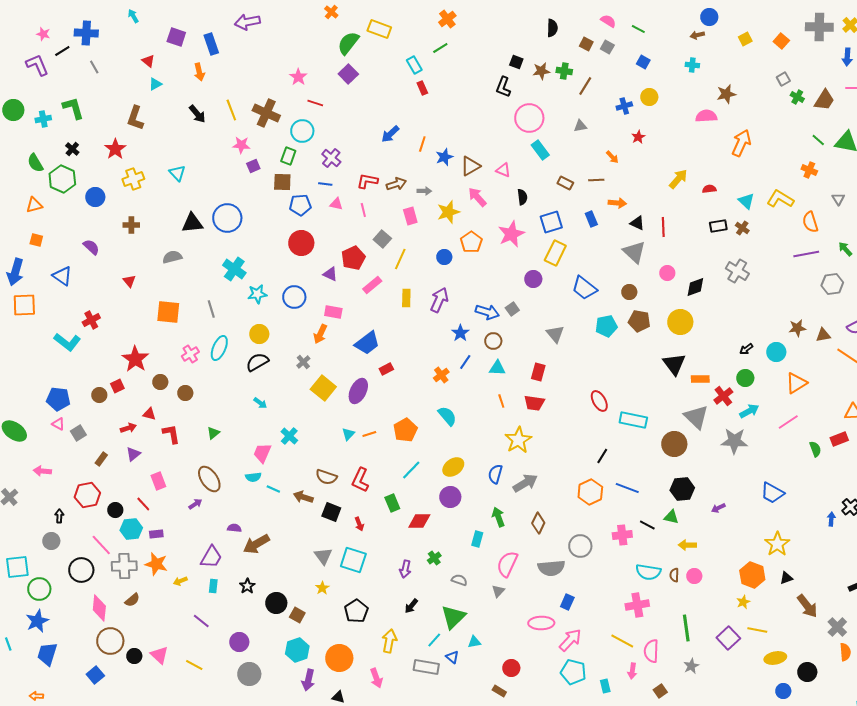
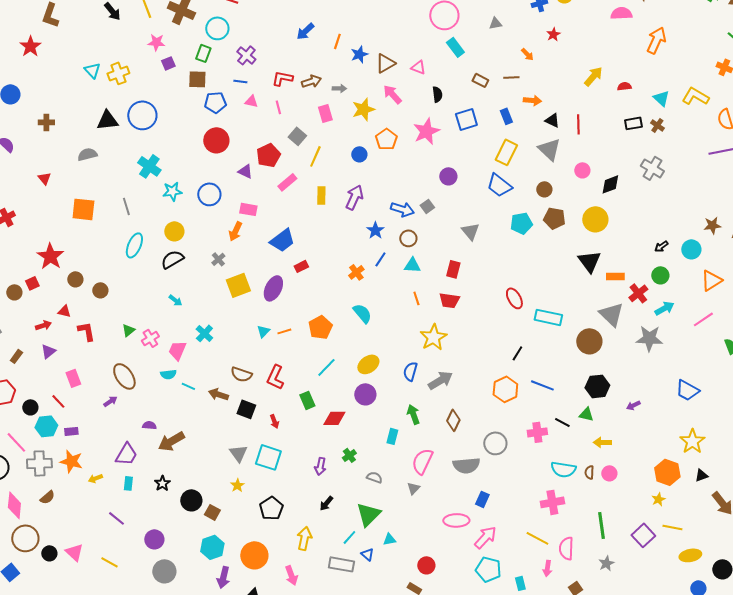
yellow cross: (133, 179) -> (118, 73), moved
yellow rectangle: (555, 253) -> (506, 152), moved
pink cross: (190, 354) -> (150, 338), moved
yellow square: (323, 388) -> (238, 285), turned 30

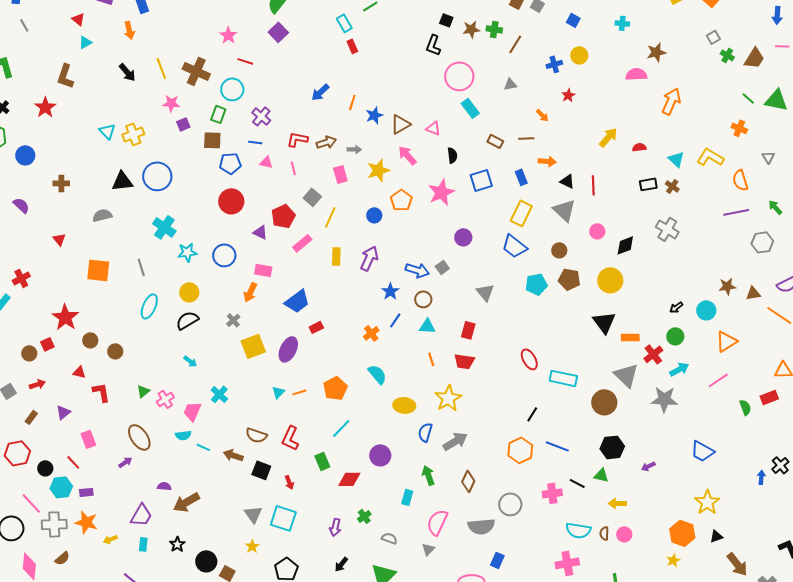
red arrow: (43, 325) -> (37, 384), moved
yellow ellipse: (368, 364) -> (404, 405), moved, turned 40

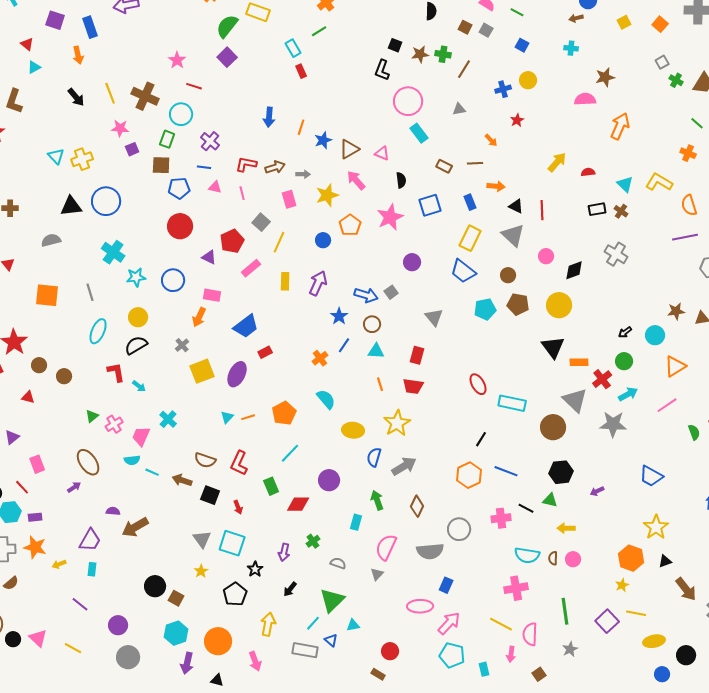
blue arrow: (320, 92) -> (269, 117), turned -42
red L-shape: (101, 392) -> (116, 372), moved
black star: (177, 544) -> (255, 569), moved

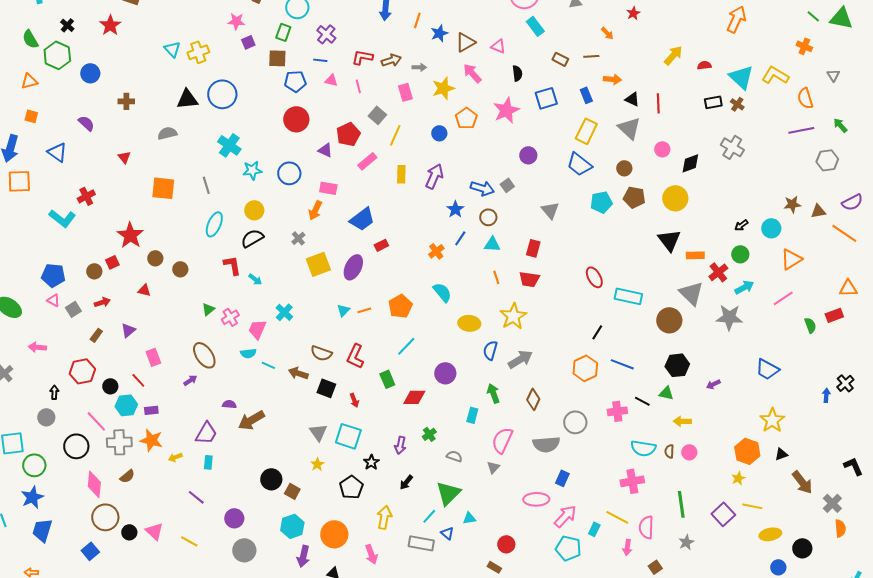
cyan triangle: (625, 184) -> (741, 77), size x1.5
cyan rectangle: (484, 669) -> (594, 529), moved, turned 40

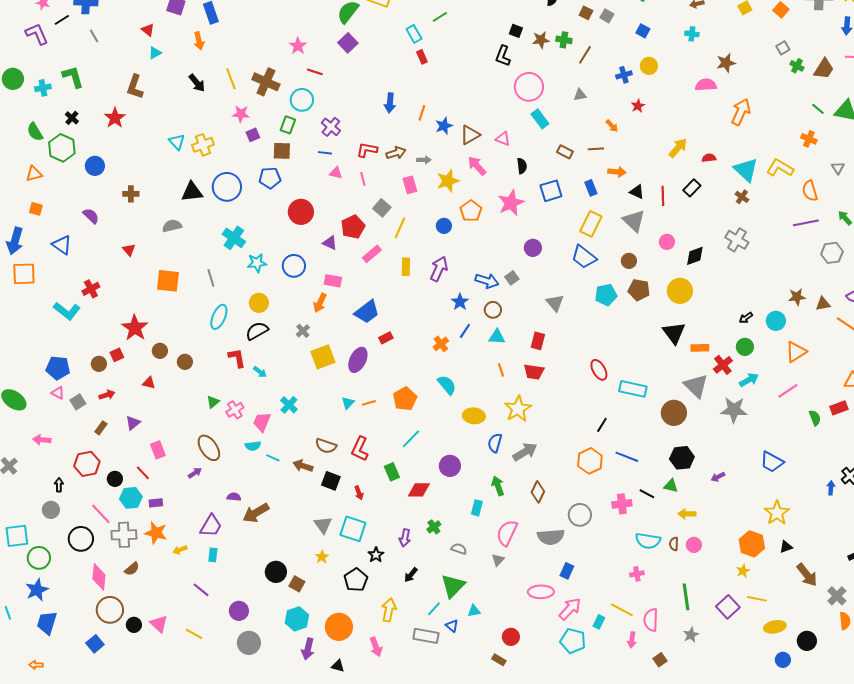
blue pentagon: (295, 81) -> (270, 178), moved
black rectangle: (713, 102) -> (692, 188), moved, turned -36
pink cross: (632, 481) -> (637, 574), size x0.6

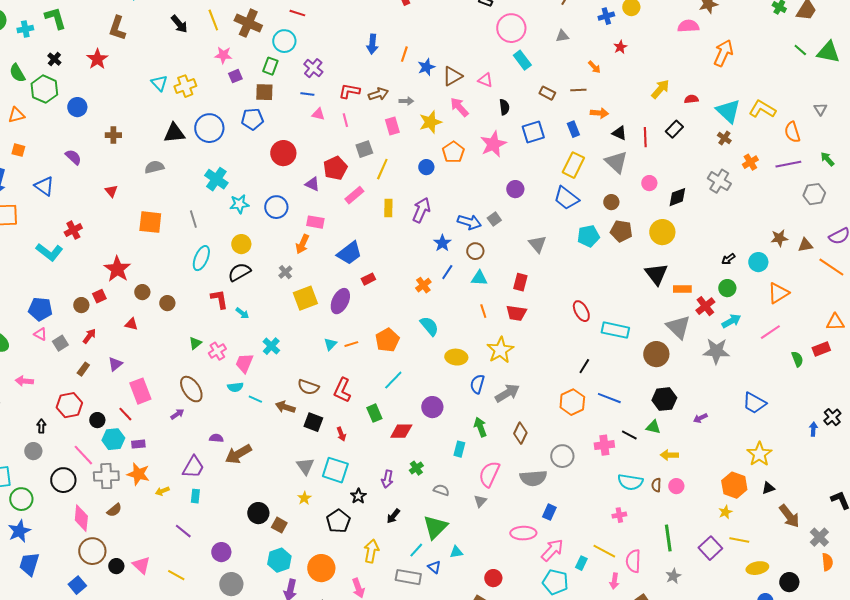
orange cross: (809, 139) -> (750, 162), moved, turned 35
gray square: (382, 208) -> (364, 149), turned 30
red arrow: (107, 395) -> (89, 336), turned -35
pink rectangle: (158, 450) -> (140, 391), size x1.4

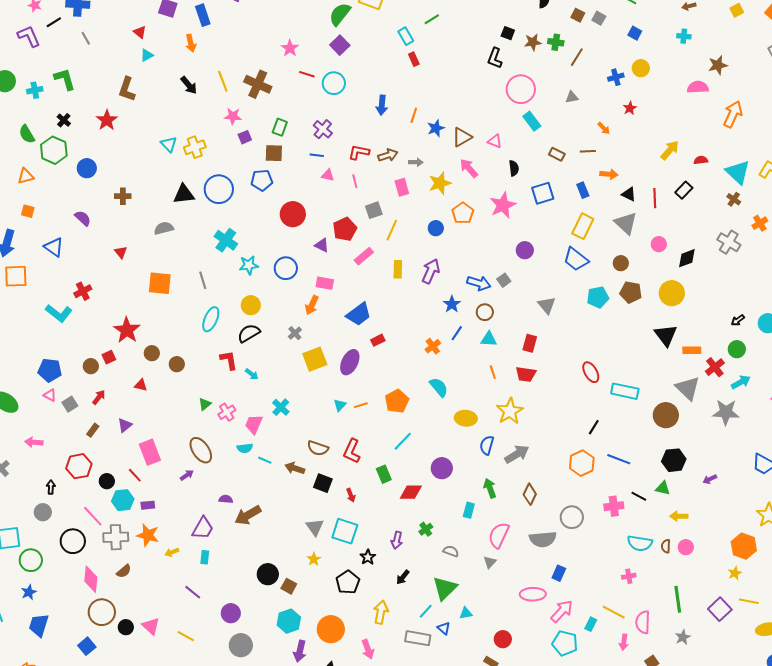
cyan circle: (284, 41) -> (334, 83), moved
blue star: (19, 531) -> (29, 592), size x0.7

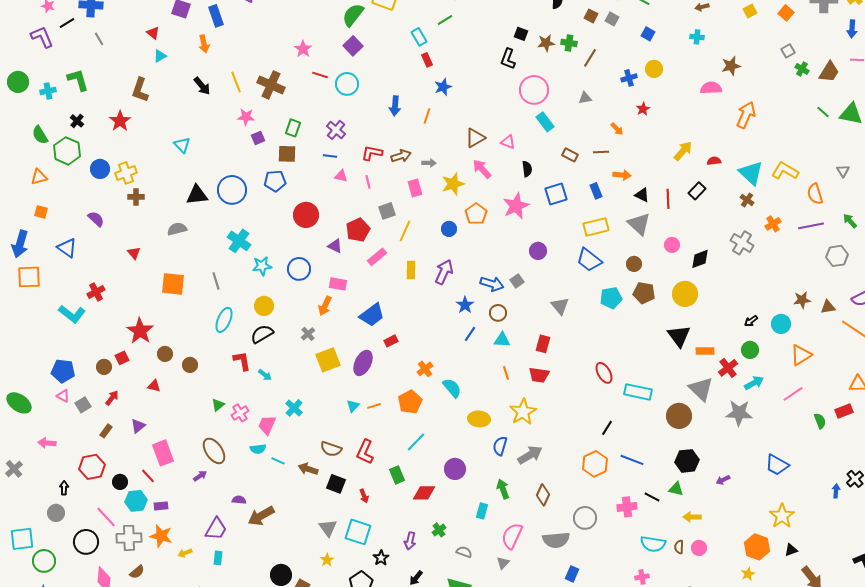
blue star: (436, 128) -> (443, 87), moved
yellow cross: (195, 147) -> (126, 173), moved
yellow rectangle: (583, 226) -> (596, 227), turned 50
orange cross: (433, 346) -> (425, 369), moved

